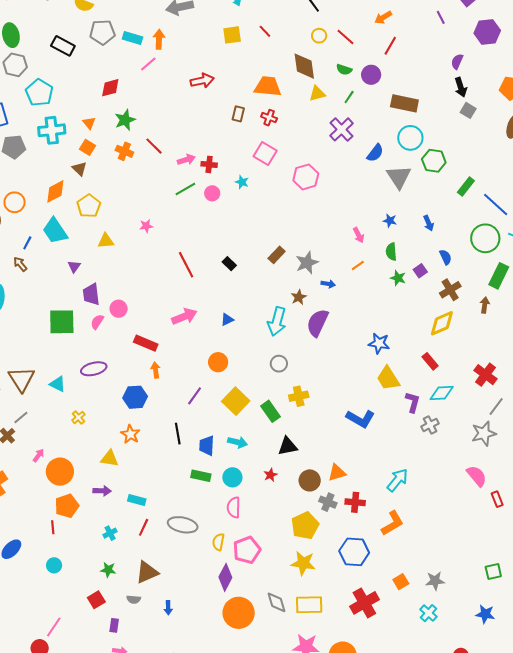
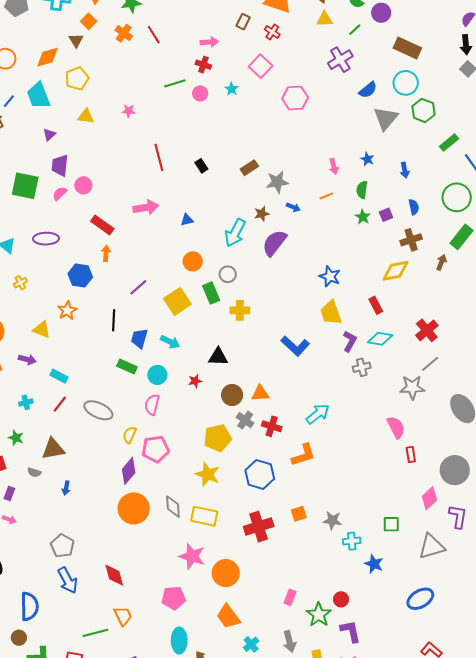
pink arrow: (186, 160) -> (209, 42), moved
orange circle: (218, 362) -> (193, 261), moved
green rectangle: (271, 411) -> (211, 293), moved
cyan cross: (429, 613) -> (352, 541), moved, turned 30

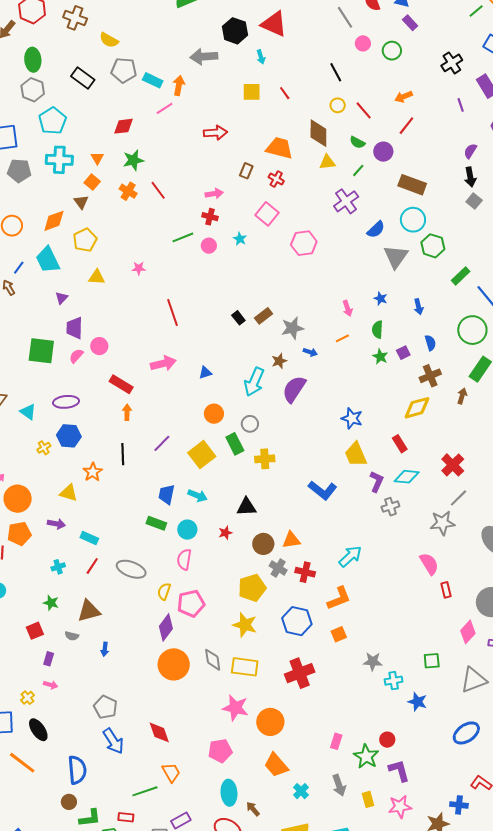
black rectangle: (201, 166) -> (238, 318), moved
blue hexagon: (80, 275) -> (69, 436), moved
black line: (114, 320) -> (123, 454), moved
orange square: (299, 514) -> (339, 634), moved

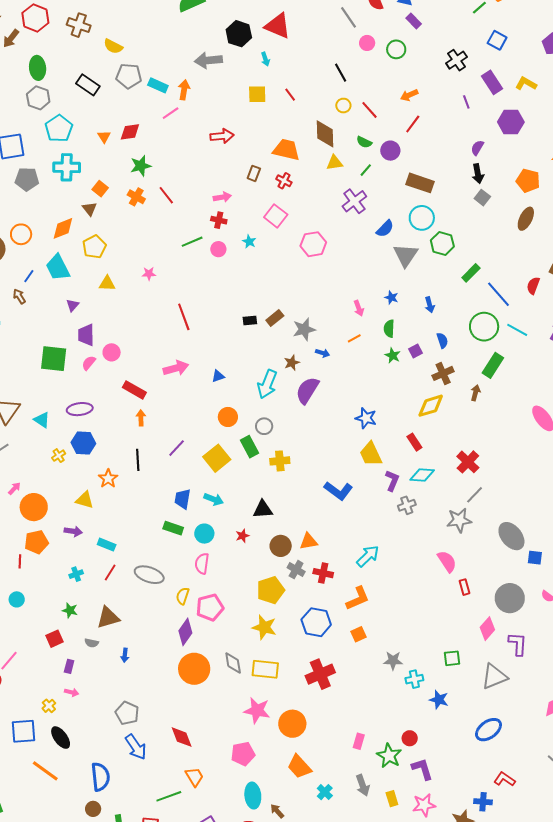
orange triangle: (97, 158) -> (104, 137), moved
black rectangle: (238, 318) -> (250, 321), turned -56

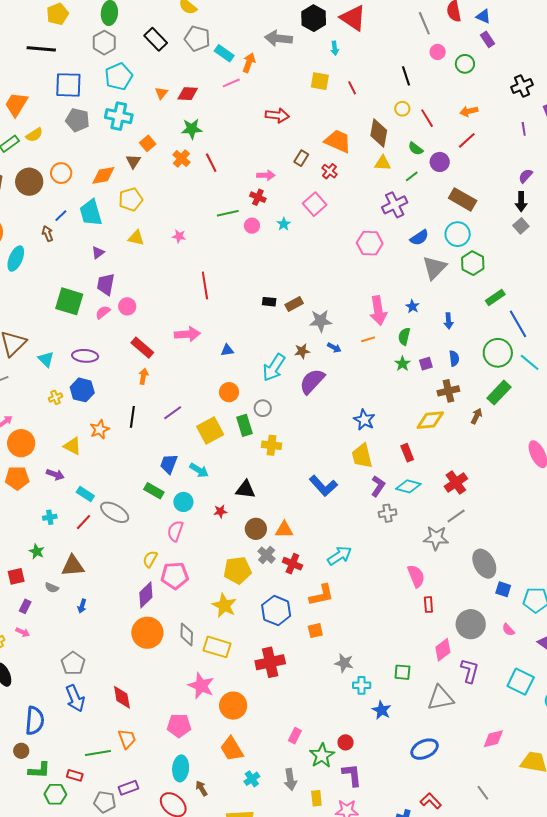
pink hexagon: (313, 244) -> (370, 243), moved
pink arrow: (359, 308) -> (378, 311), size x1.8
gray ellipse: (149, 575) -> (115, 512), moved

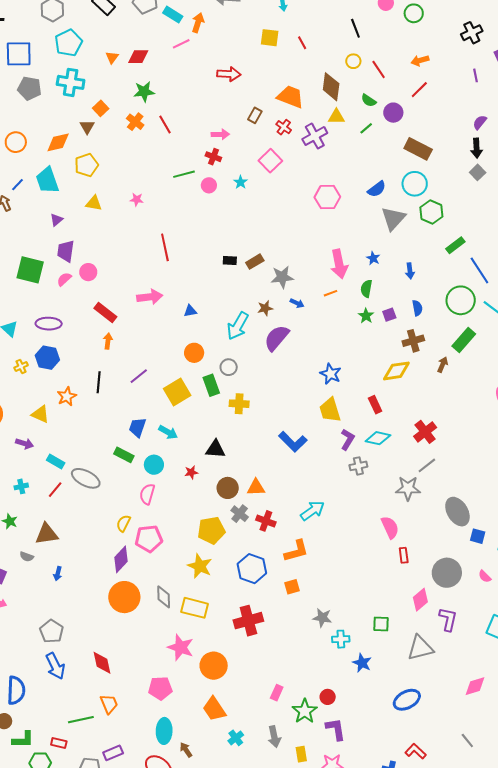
purple cross: (395, 205) -> (315, 136), moved

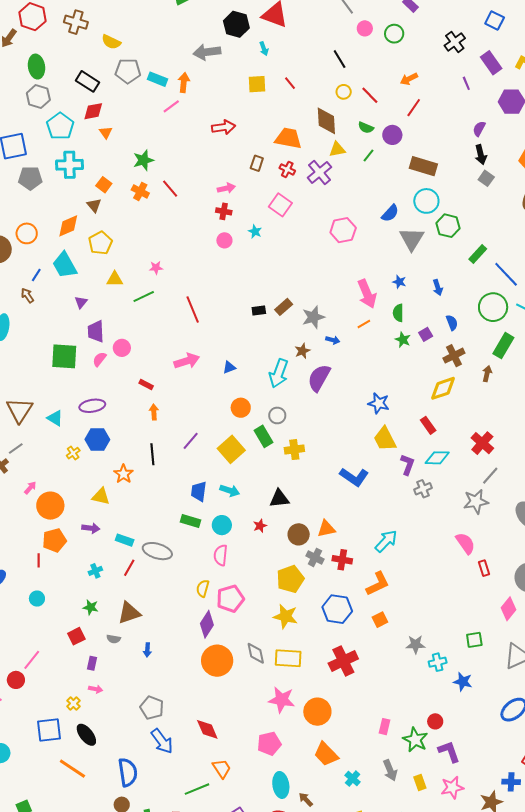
red diamond: (138, 57) -> (93, 111), moved
green line: (184, 174) -> (144, 296), moved
red rectangle: (105, 313) -> (146, 384), size x0.6

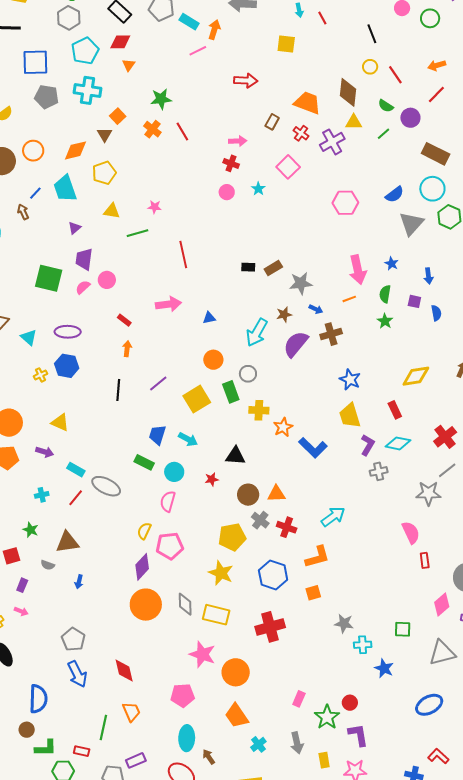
red line: (290, 83) -> (322, 18), moved
purple square: (426, 334) -> (414, 301), moved, turned 32
brown cross: (454, 356) -> (331, 334), moved
orange star: (124, 474) -> (283, 427), moved
green line: (197, 789) -> (103, 727), turned -65

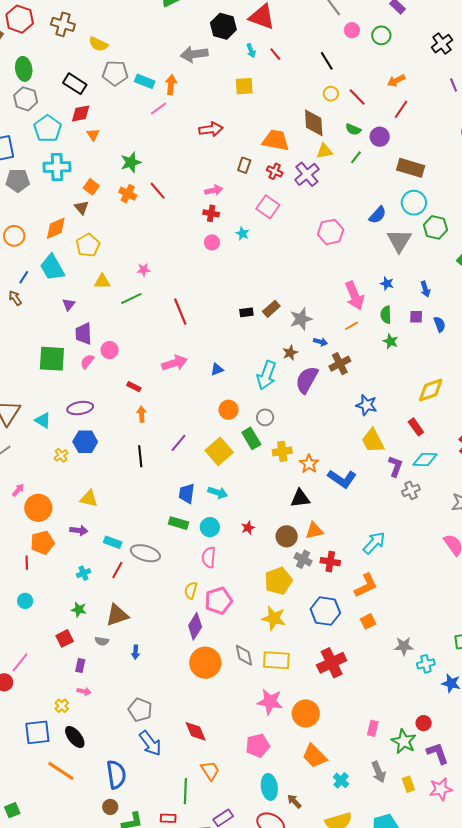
black triangle: (235, 456) -> (300, 498), moved

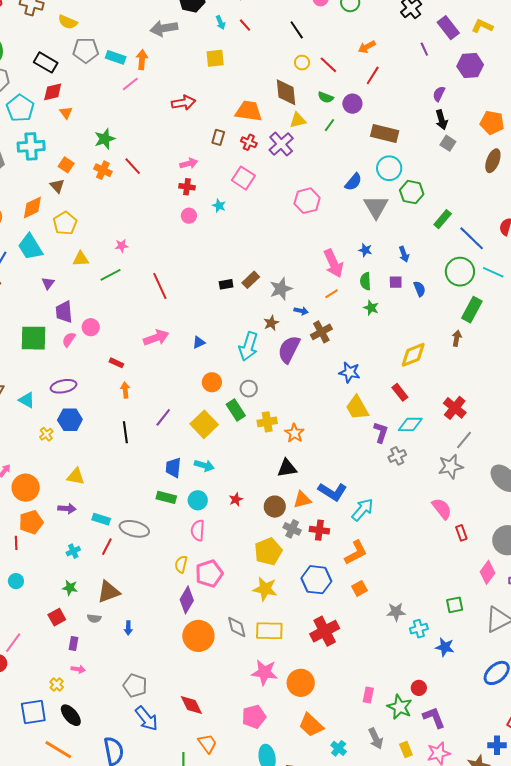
blue L-shape: (342, 479) -> (333, 492), moved

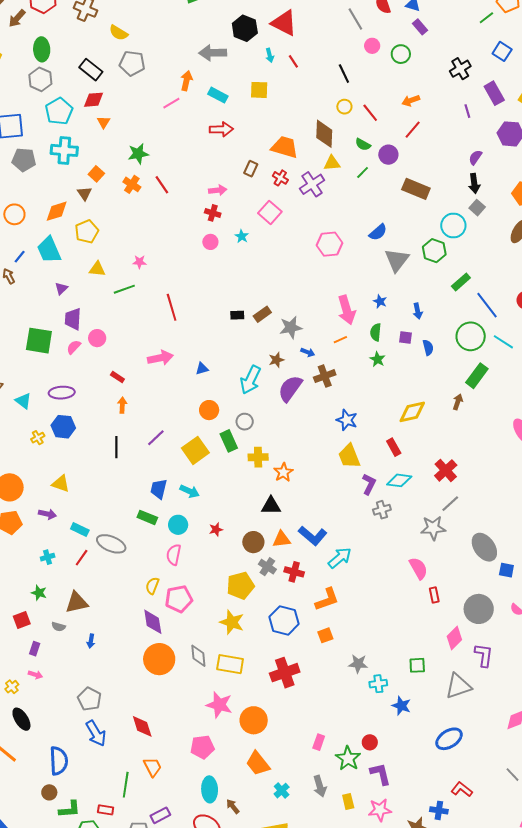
cyan rectangle: (116, 57) -> (218, 95), moved
cyan circle: (389, 168) -> (453, 226), moved
purple diamond: (187, 600) -> (153, 622), turned -48

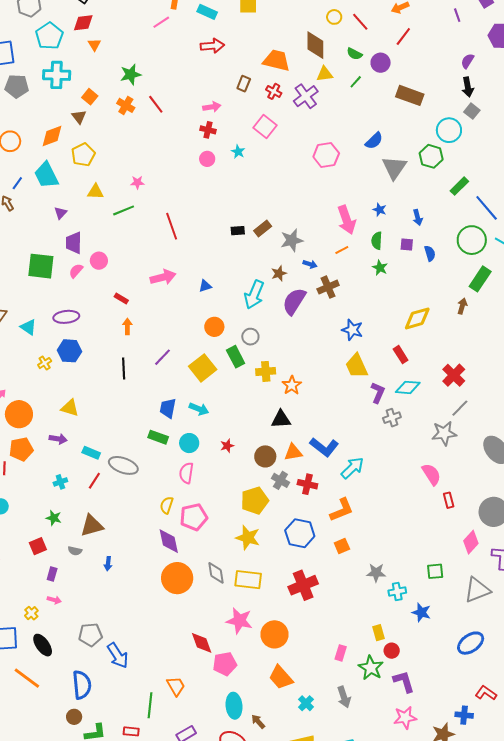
gray pentagon: (89, 699) -> (91, 635), moved, turned -30
red diamond: (142, 726) -> (202, 643), moved
yellow rectangle: (348, 801) -> (378, 633), moved

